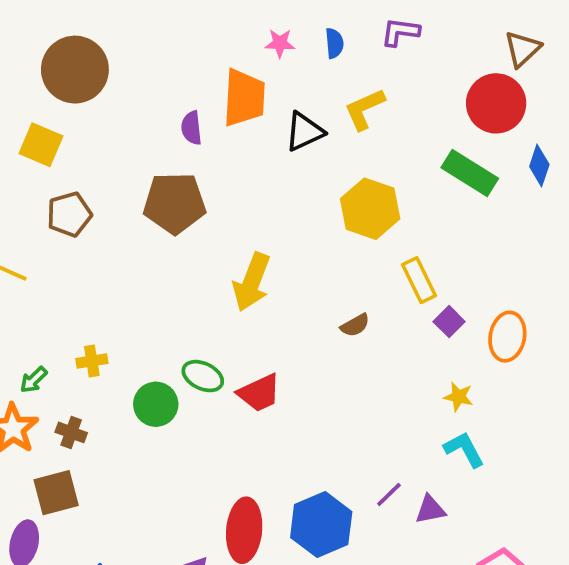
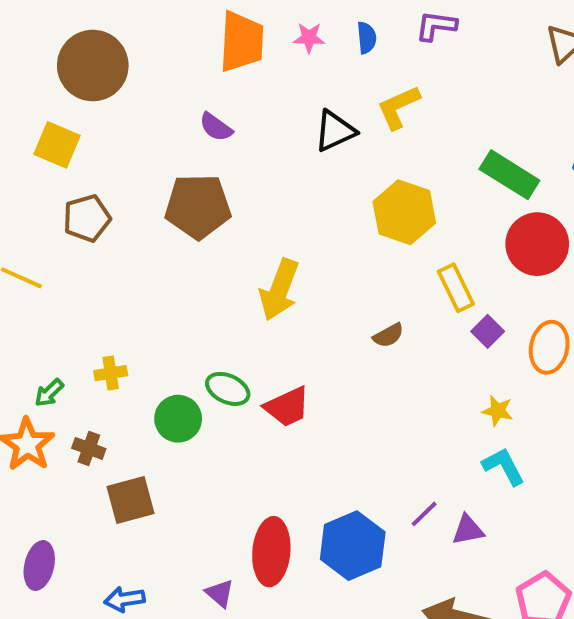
orange trapezoid: (244, 98) -> (242, 42), moved
red circle: (496, 103) -> (537, 244), moved
purple semicircle: (191, 128) -> (216, 127), turned -48
brown square: (56, 493) -> (130, 500), moved

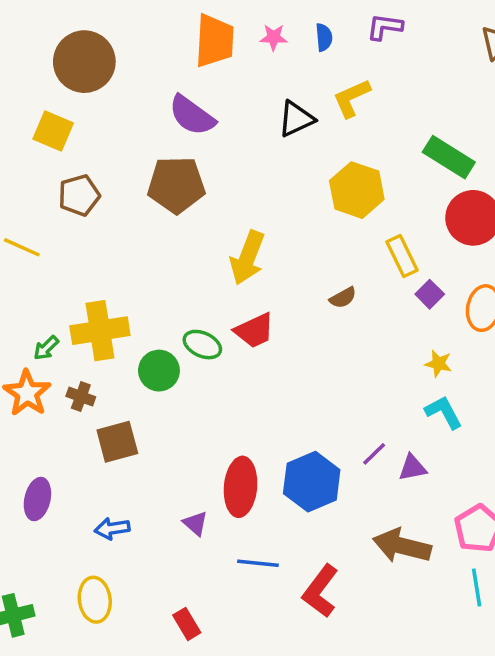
purple semicircle: (216, 127) -> (192, 115), size x1.6
yellow cross: (111, 373) -> (100, 331), size x2.0
red trapezoid: (287, 407) -> (254, 331), moved

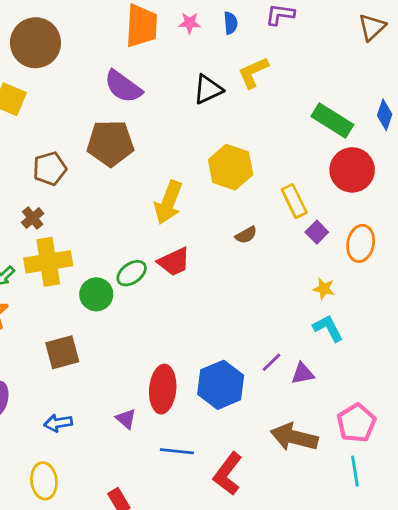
yellow hexagon: (357, 190) -> (231, 167), moved
brown pentagon: (79, 195) -> (50, 169), moved
green ellipse: (202, 345) -> (132, 273), turned -60
brown cross: (81, 397) -> (33, 218), moved, turned 30

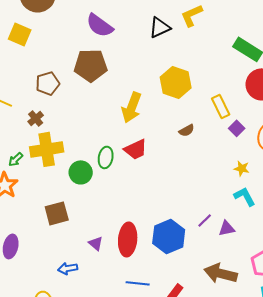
green ellipse: (132, 273) -> (106, 157), turned -45
purple triangle: (126, 419) -> (96, 243), moved
blue arrow: (58, 423) -> (68, 268), moved

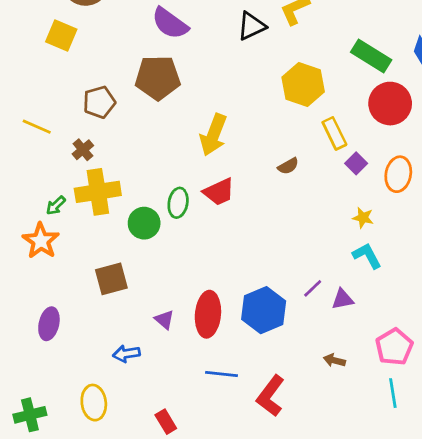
yellow hexagon: (176, 82) -> (303, 84), moved
brown arrow: (221, 273) -> (334, 360), size x0.5

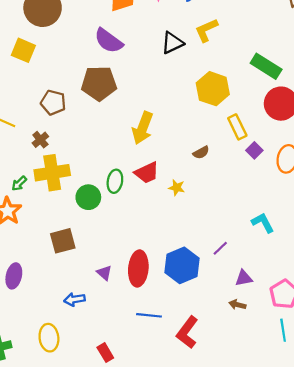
brown pentagon: (99, 102) -> (53, 102), turned 30
yellow star: (363, 218) -> (177, 188), moved
purple triangle: (343, 299) -> (244, 278), moved

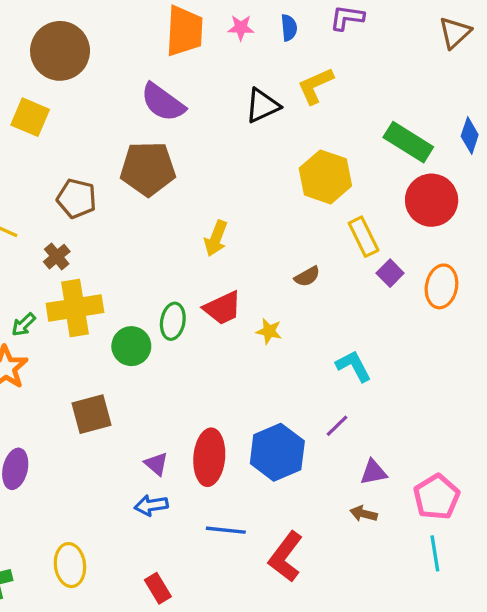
yellow arrow: (143, 128) -> (216, 238), size x0.7
cyan L-shape: (263, 223) -> (354, 366), moved
blue arrow: (74, 299) -> (151, 505), moved

